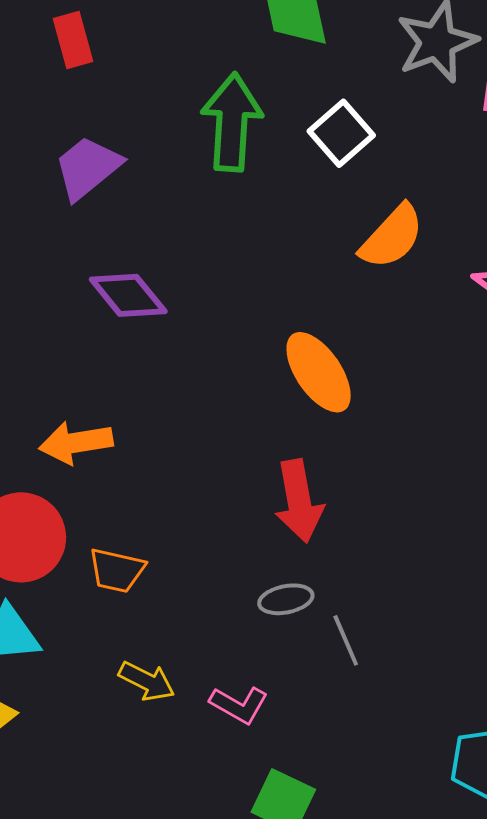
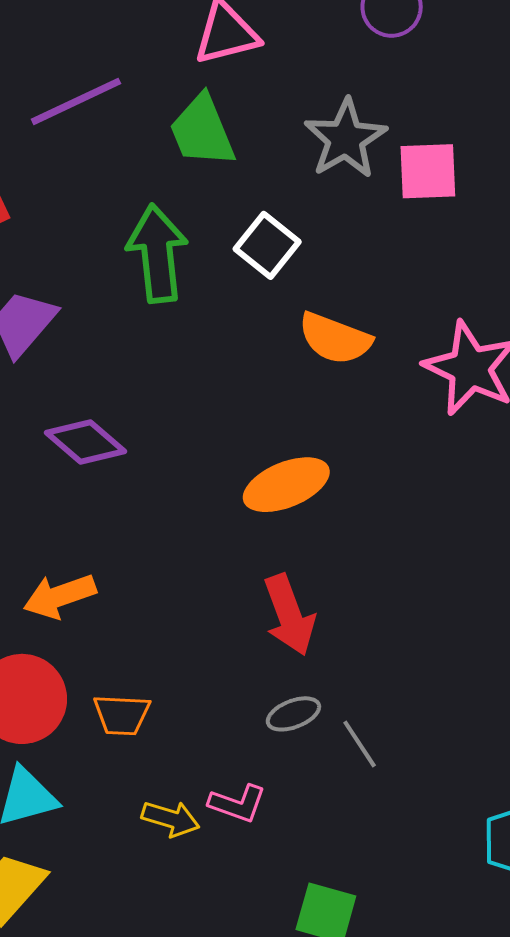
orange semicircle: (392, 237) -> (335, 339), turned 78
orange ellipse: (319, 372) -> (286, 485), turned -68
pink L-shape: (239, 705) -> (237, 803), moved

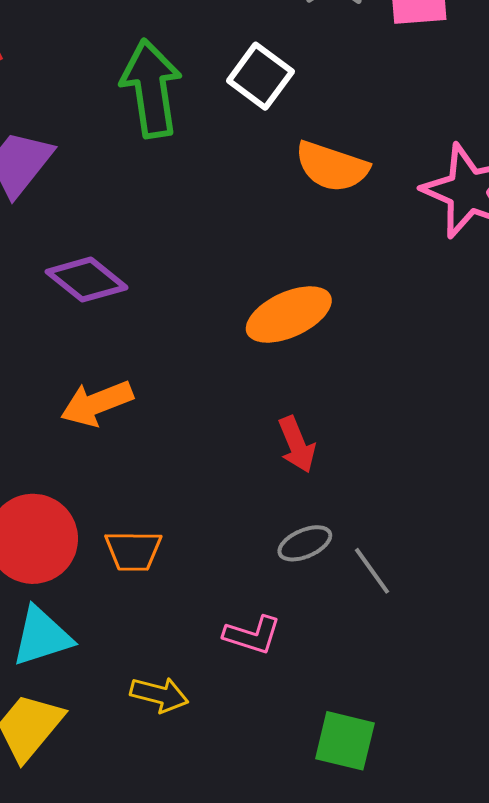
orange arrow: (60, 596) -> (97, 403), moved
red arrow: (289, 615) -> (297, 445), size x0.7
yellow arrow: (171, 819) -> (159, 695), moved

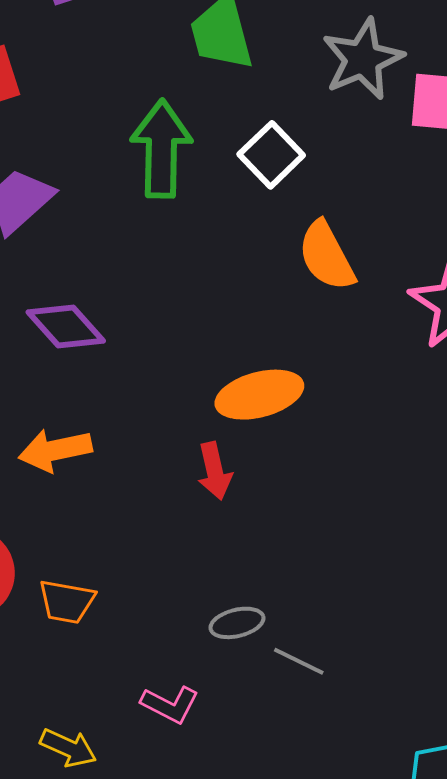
orange semicircle: (332, 167) -> (327, 256), turned 34
red arrow: (297, 445) -> (215, 471), moved
gray line: (372, 571) -> (299, 661), turned -38

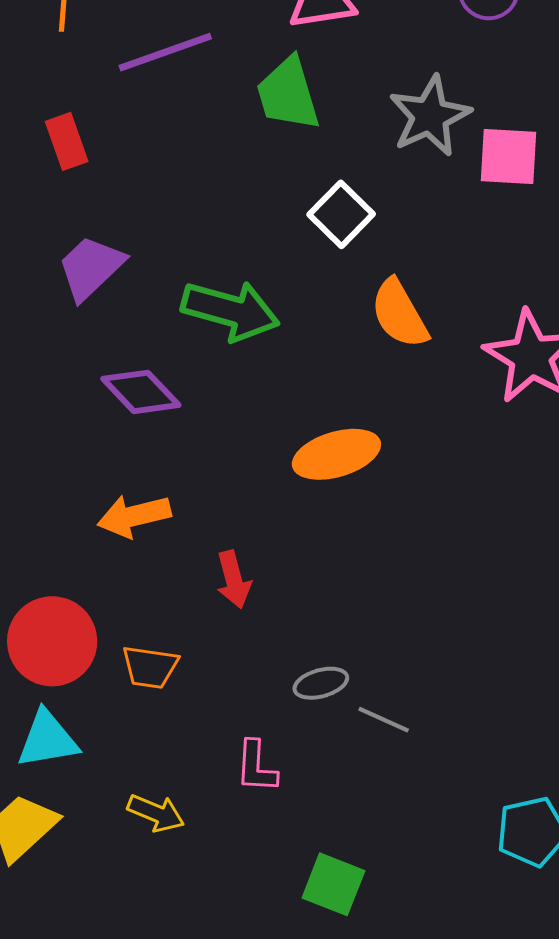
green arrow: (161, 149) -> (230, 311), moved, turned 106
red arrow: (215, 471) -> (234, 580), moved
pink L-shape: (170, 705) -> (256, 767), turned 68

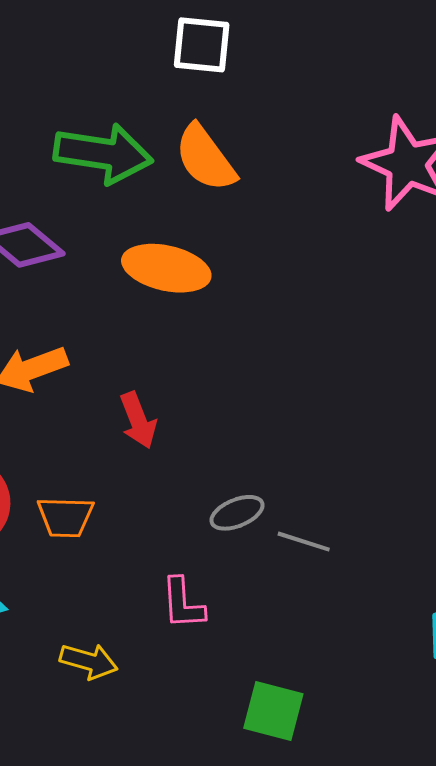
white square: (341, 214) -> (202, 45), turned -32
orange semicircle: (399, 314) -> (205, 158), moved
orange ellipse: (336, 454) -> (166, 268), moved, turned 36

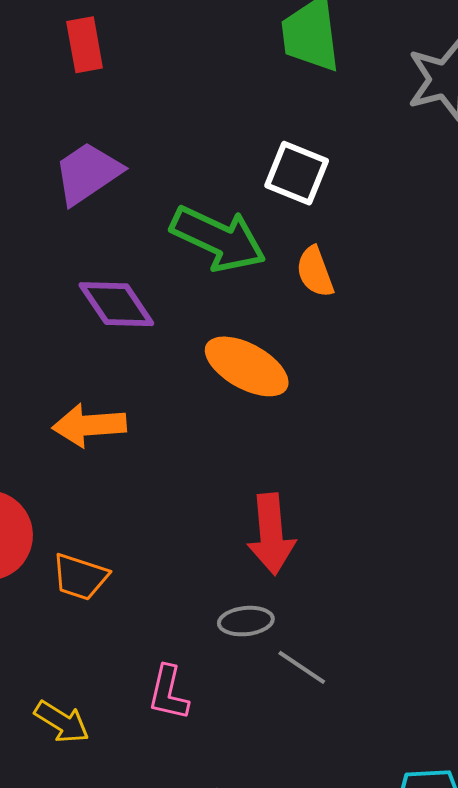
white square: (202, 45) -> (297, 173), moved
orange semicircle: (205, 158) -> (315, 272), size x0.7
red arrow: (138, 420) -> (271, 534), moved, size x1.4

